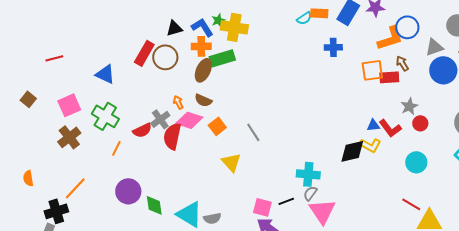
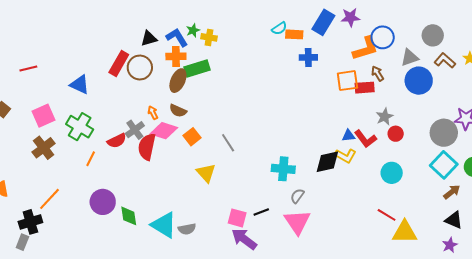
orange rectangle: (319, 13) -> (294, 34), moved
yellow cross: (234, 27) -> (209, 37), size x0.6
cyan cross: (308, 174) -> (283, 169), moved
gray semicircle: (310, 193) -> (297, 196), moved

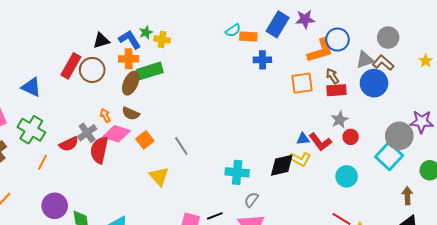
brown L-shape: (445, 60) -> (383, 63), moved
red rectangle: (365, 88) -> (336, 90), moved
cyan square: (444, 165) -> (389, 156), moved
brown arrow: (452, 192) -> (407, 196), turned -54

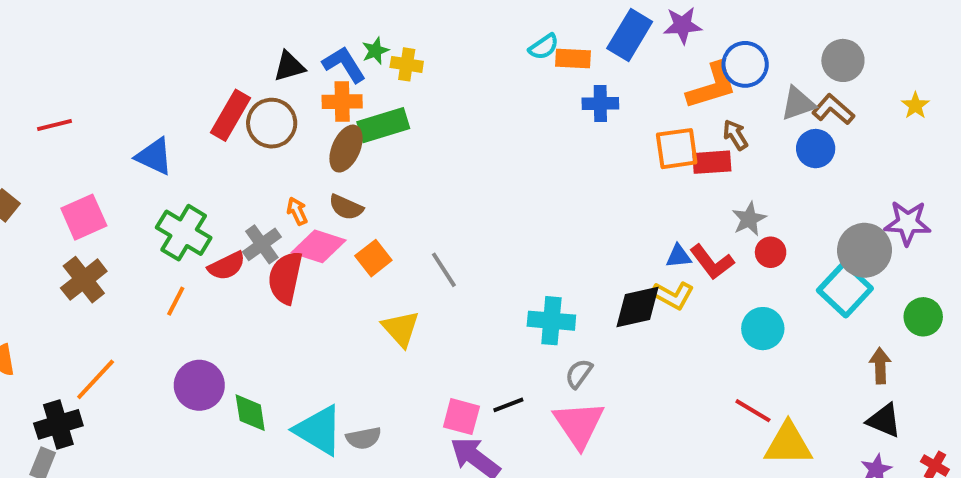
blue circle: (374, 83) -> (816, 149), size x0.7
red rectangle: (336, 90) -> (712, 162), moved
green cross: (31, 130) -> (184, 233), moved

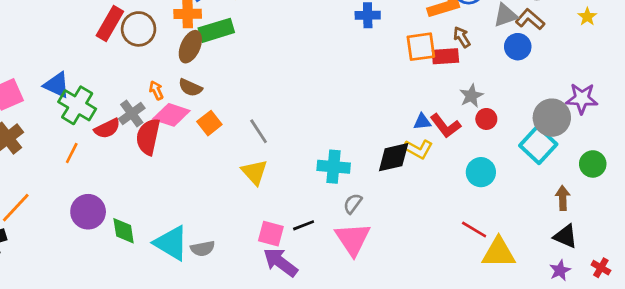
blue triangle: (154, 156) -> (57, 85), moved
yellow triangle: (401, 329) -> (254, 172), moved

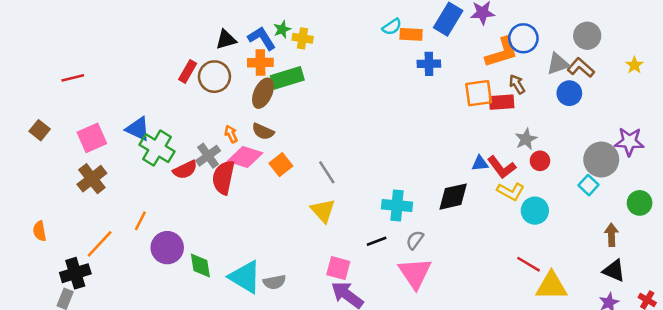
red rectangle: (110, 23) -> (188, 71), size x0.7
cyan square: (538, 145) -> (588, 185), size x0.6
yellow L-shape: (418, 149) -> (511, 191), moved
orange line: (72, 153) -> (140, 221), moved
black line: (304, 225) -> (377, 241), moved

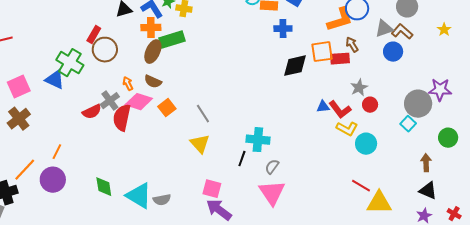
brown circle: (214, 77) -> (105, 50), moved
green cross: (157, 148) -> (70, 63), moved
black diamond: (453, 197) -> (295, 66), moved
black line: (377, 241) -> (242, 159), moved, turned -49
purple circle: (167, 248) -> (53, 180), moved

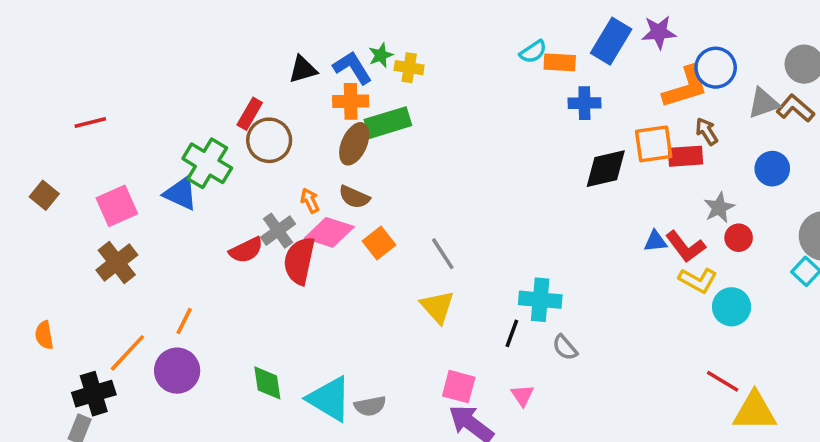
blue circle: (393, 52) -> (772, 169), moved
gray semicircle: (272, 167) -> (565, 348), turned -77
pink triangle: (272, 193) -> (522, 395), moved, size x0.5

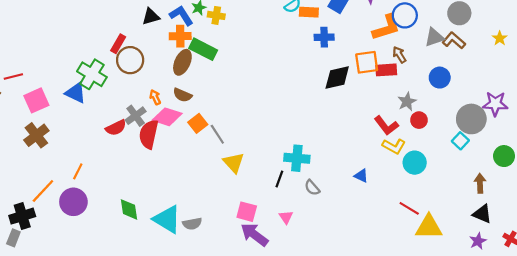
red line: (90, 123) -> (13, 76), moved
green rectangle: (388, 123) -> (203, 49), turned 44
blue triangle: (655, 241) -> (361, 176), moved, turned 32
gray line: (443, 254) -> (217, 134), moved

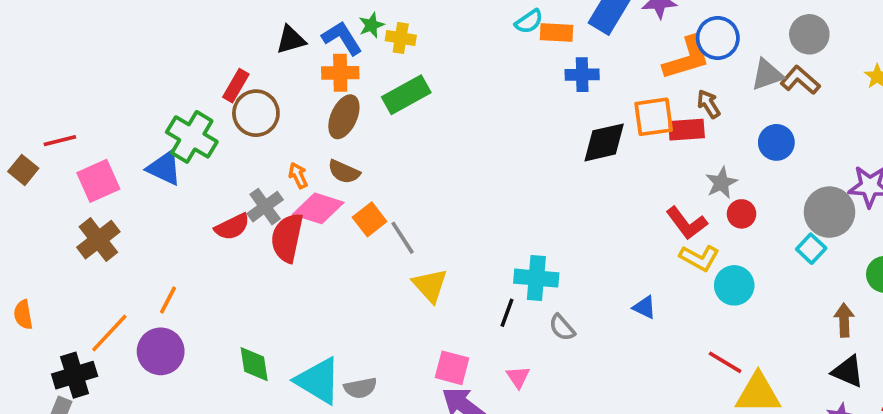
green rectangle: (203, 49) -> (406, 95), moved, turned -56

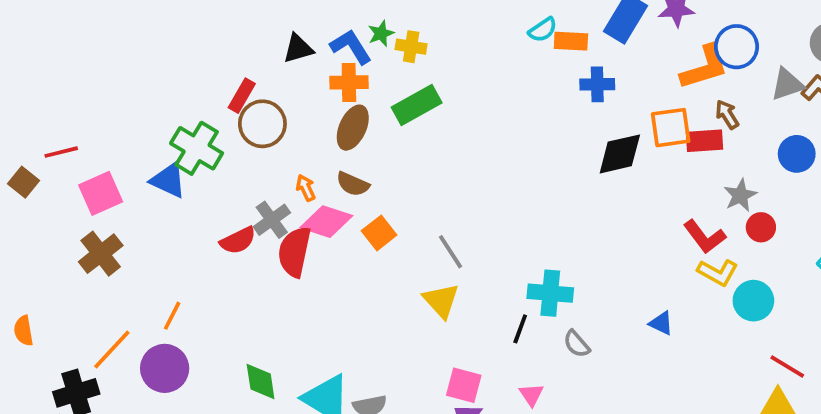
gray line: (403, 238) -> (451, 252), moved
red line: (725, 362) -> (787, 366), moved

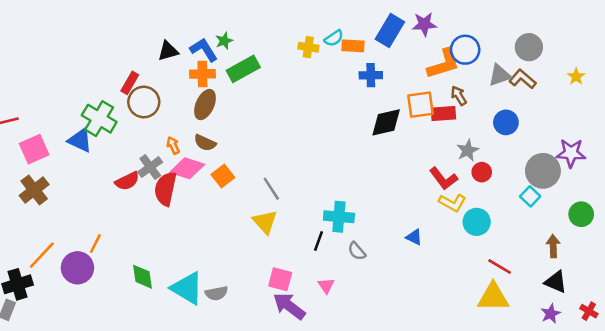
yellow cross: (411, 47) -> (308, 47), moved
green rectangle: (417, 105) -> (243, 69), moved
orange line: (172, 316) -> (95, 244), moved

